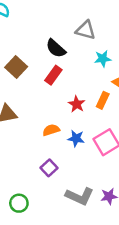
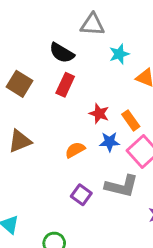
orange rectangle: (103, 100) -> (131, 120), moved, turned -49
blue star: (76, 138) -> (109, 142), moved
gray L-shape: (80, 196) -> (122, 186), moved

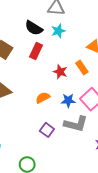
cyan star: (119, 54) -> (58, 31), moved
orange rectangle: (131, 120) -> (82, 68), moved
blue star: (109, 142) -> (68, 100), moved

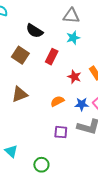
black semicircle: (34, 28) -> (34, 31), moved
purple square: (47, 130) -> (61, 132), turned -32

